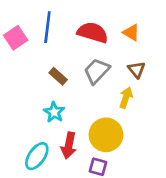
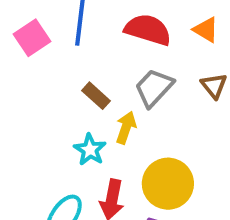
yellow arrow: (126, 98) -> (126, 128), moved

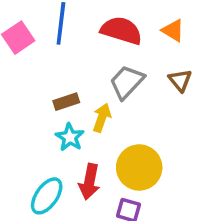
brown rectangle: (96, 96) -> (66, 102), moved, turned -60

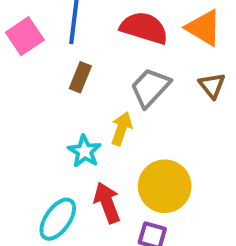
orange triangle: (173, 30) -> (204, 28), size x1.4
brown rectangle: (66, 102) -> (80, 77), moved, turned -50
red arrow: (89, 182) -> (107, 203), turned 148

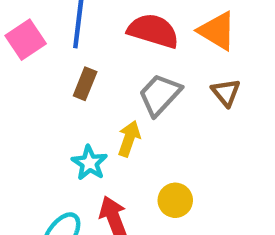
yellow circle: (165, 186) -> (175, 200), size x0.6

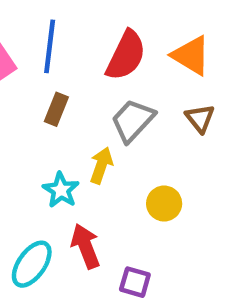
red semicircle: (153, 31) -> (126, 55), turned 99
yellow circle: (175, 200) -> (164, 204), moved

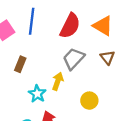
brown rectangle: (56, 109) -> (20, 64), moved

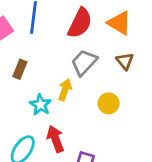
yellow circle: (89, 101) -> (109, 103), moved

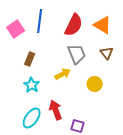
gray trapezoid: (84, 63) -> (77, 54), turned 115
yellow arrow: (65, 90) -> (63, 74), turned 42
cyan star: (40, 105) -> (32, 85), moved

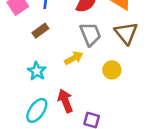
brown triangle: (107, 53) -> (126, 33), size x1.5
brown rectangle: (30, 59) -> (40, 31), moved, turned 32

